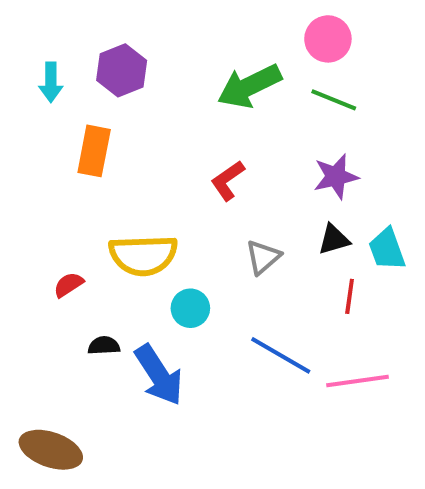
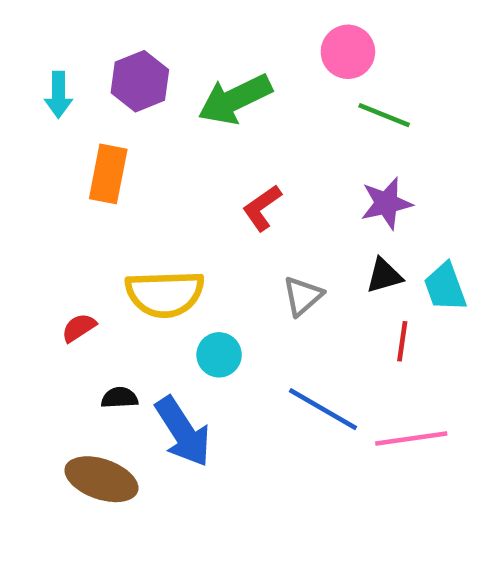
pink circle: (328, 39) -> (348, 52), moved
green arrow: (249, 86) -> (235, 99), moved
brown ellipse: (51, 450) -> (101, 479), moved

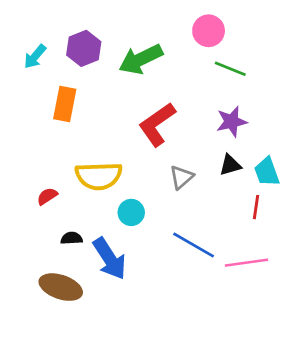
cyan arrow: (58, 95) -> (35, 57), turned 40
red L-shape: (262, 208) -> (157, 124), size x1.6
red line: (402, 341) -> (256, 207), moved

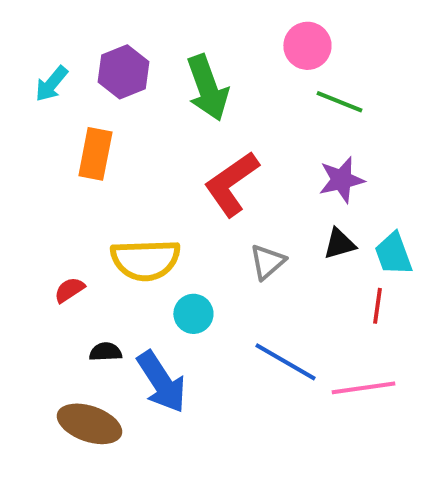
green arrow: (141, 59) -> (207, 88), turned -84

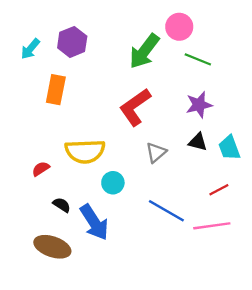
green arrow: (207, 88) -> (144, 51), moved, turned 57
black triangle: (339, 244) -> (198, 142), turned 30
red line: (378, 306) -> (219, 190), moved, turned 54
black semicircle: (105, 352) -> (62, 205), turned 36

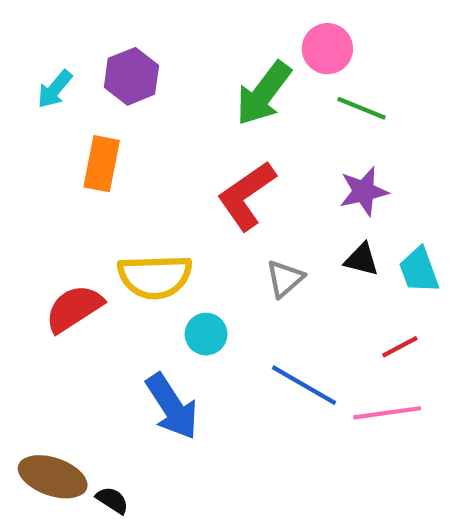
red semicircle: (41, 169) -> (74, 308), size x1.8
black semicircle: (62, 205) -> (112, 500), moved
brown ellipse: (52, 247) -> (53, 477), moved

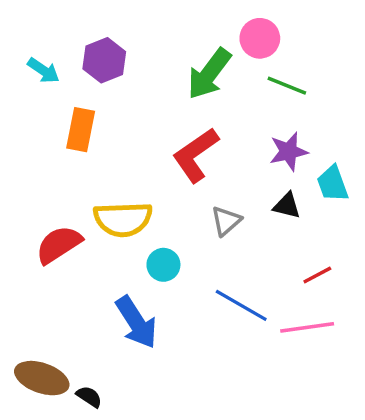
cyan arrow: (55, 89) -> (43, 70), turned -96
cyan trapezoid: (419, 270) -> (332, 184), moved

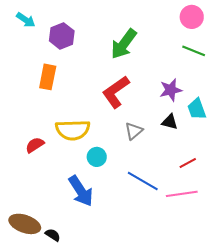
pink circle: (260, 38) -> (192, 17), moved
cyan arrow: (43, 70) -> (26, 20), moved
green line: (287, 86) -> (194, 51), moved
red semicircle: (59, 245) -> (35, 145), size x0.7

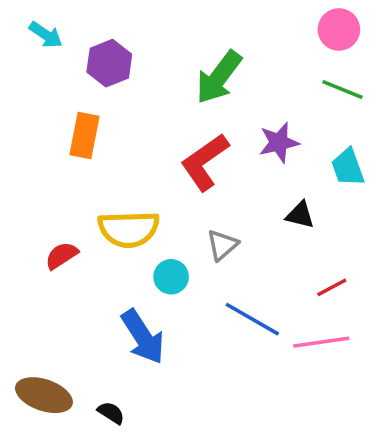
purple star: (171, 90) -> (279, 143), moved
cyan trapezoid: (197, 109) -> (348, 167), moved
gray triangle: (134, 131) -> (222, 245), moved
black semicircle: (53, 235) -> (111, 413), moved

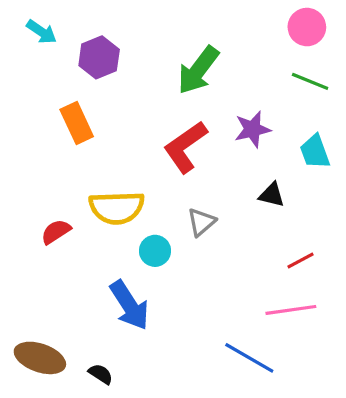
orange rectangle: (85, 135) -> (77, 123), turned -36
blue line: (252, 319) -> (249, 358), moved

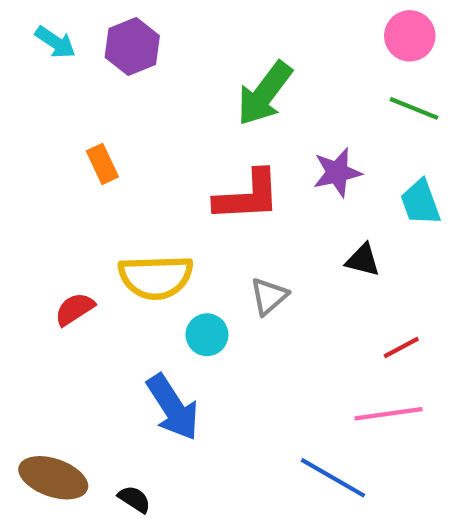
purple hexagon: (99, 57) -> (132, 47), moved
orange rectangle: (77, 123) -> (102, 164), size x0.7
red L-shape: (185, 147) -> (248, 196), turned -148

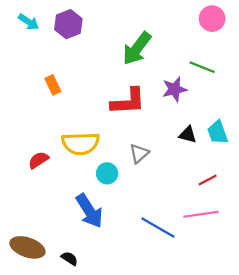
green line: (414, 108) -> (202, 67), moved
cyan trapezoid: (420, 202) -> (218, 132), moved
blue line: (333, 478) -> (158, 228), moved

